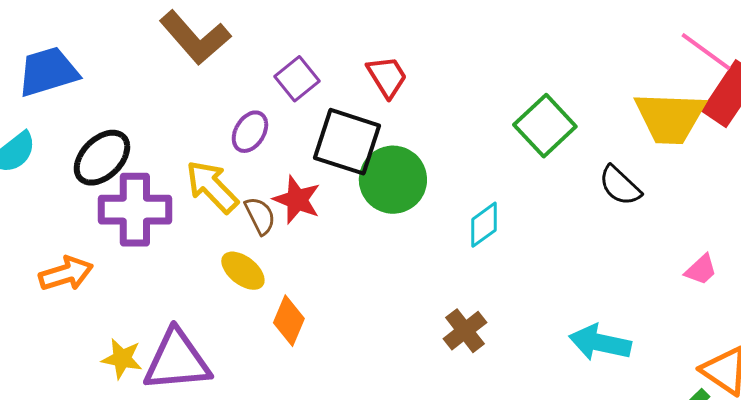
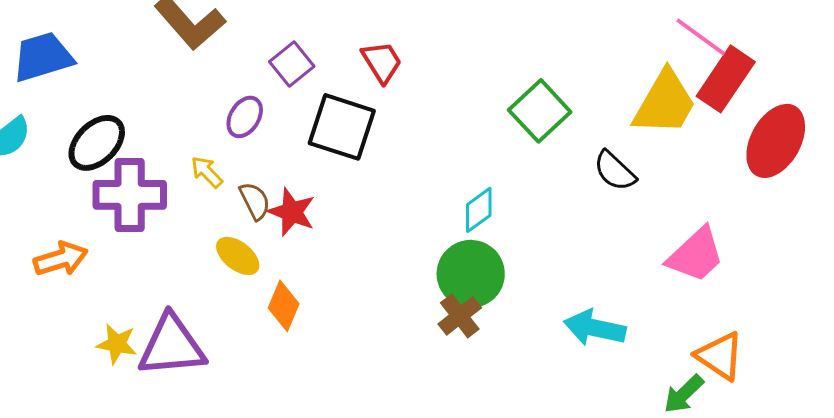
yellow trapezoid: (670, 118) -> (665, 103), turned -62
green circle: (393, 180) -> (471, 274), moved
yellow arrow: (212, 187) -> (207, 172), size x0.6
red star: (297, 200) -> (292, 212), moved
pink trapezoid: (701, 270) -> (696, 255), size x1.8

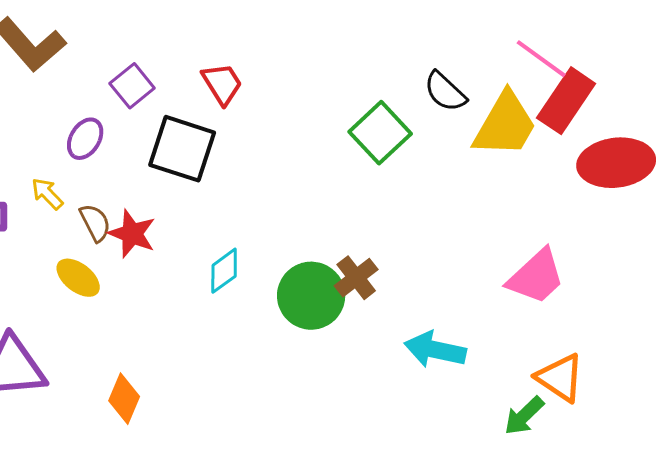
red ellipse: (776, 141) -> (616, 163), turned 54
black semicircle: (615, 171) -> (445, 92), moved
cyan diamond: (479, 210) -> (224, 271), moved
orange diamond: (284, 306) -> (124, 399), moved
brown cross: (460, 316) -> (356, 278), moved

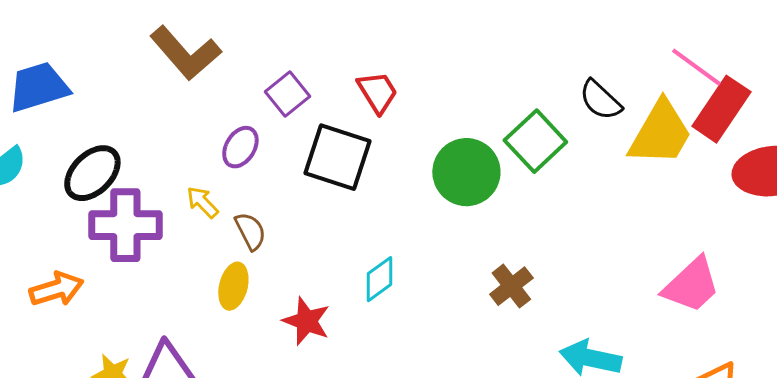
red star: (132, 234) -> (306, 321), moved
yellow ellipse: (78, 278) -> (233, 286), turned 66
green circle: (311, 296) -> (466, 172), moved

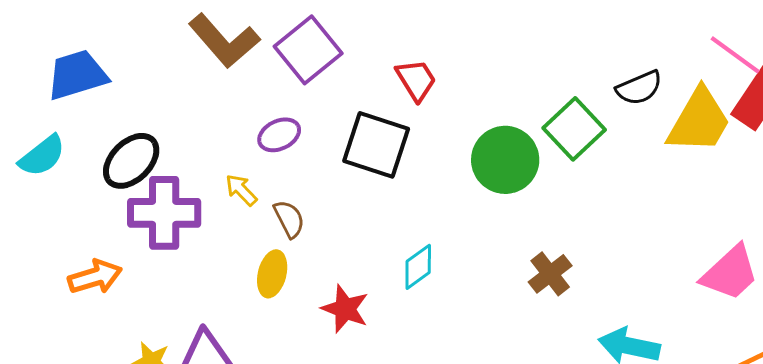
purple square: (287, 94) -> (308, 50), moved, size x1.5
black semicircle: (600, 100) -> (639, 88), turned -66
purple ellipse: (240, 147) -> (279, 135), turned 33

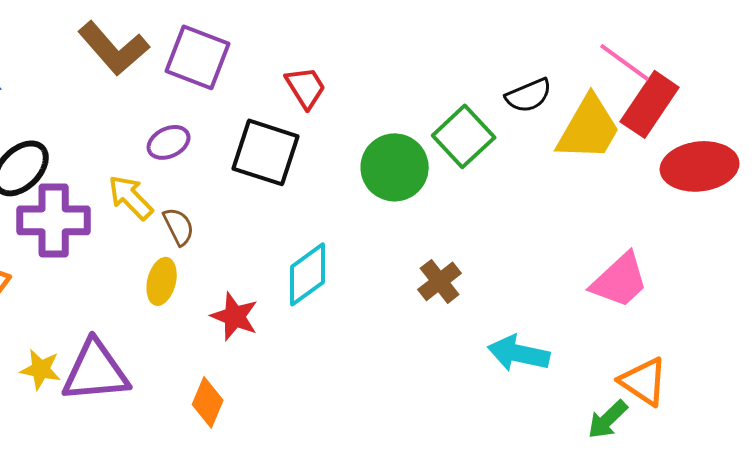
purple square: (308, 50) -> (198, 57), turned -30
yellow arrow: (241, 190) -> (131, 197), size x1.4
cyan diamond: (418, 267) -> (308, 274), size x1.4

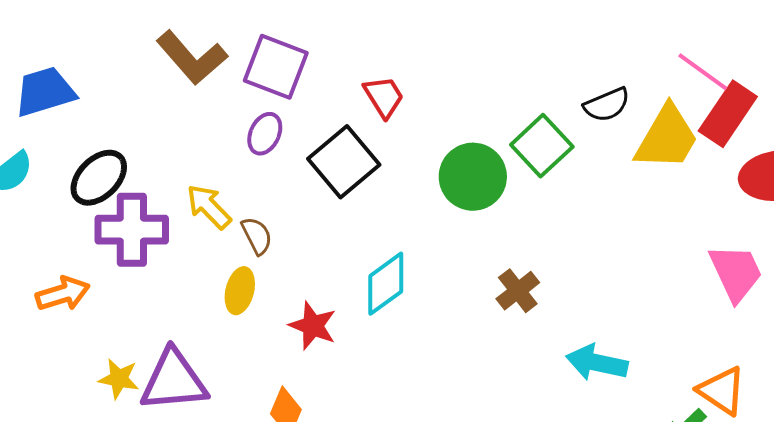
purple ellipse: (169, 142) -> (265, 134), moved, turned -39
black square: (266, 152) -> (344, 162), turned 32
pink trapezoid: (620, 280) -> (736, 273), moved, turned -72

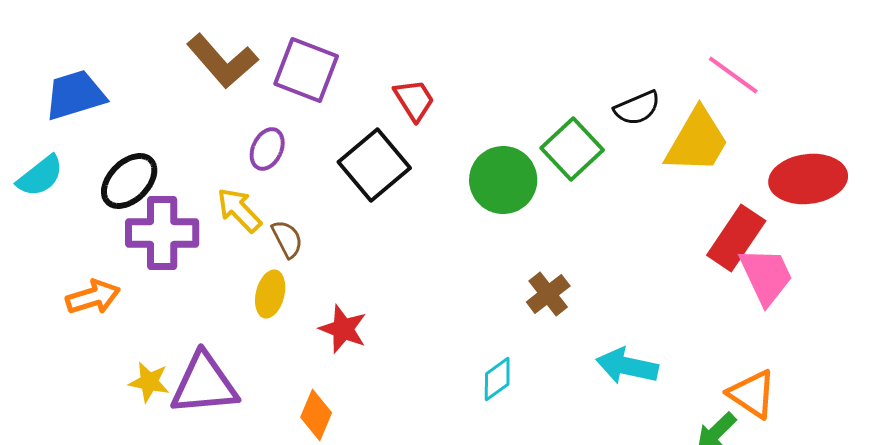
red rectangle: (728, 114) -> (736, 238), moved
purple ellipse: (265, 134) -> (267, 149), moved
cyan diamond: (386, 284) -> (497, 379), moved, size x0.7

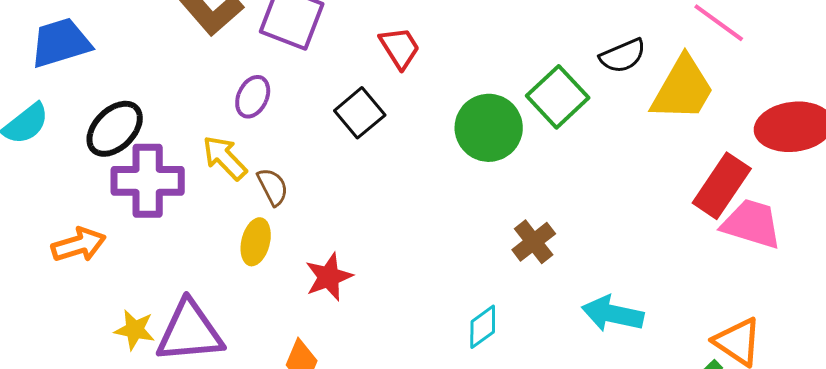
black square: (374, 165) -> (360, 113), size x0.7
pink trapezoid: (766, 276) -> (752, 224), turned -48
red star: (343, 329) -> (329, 277), turned 30

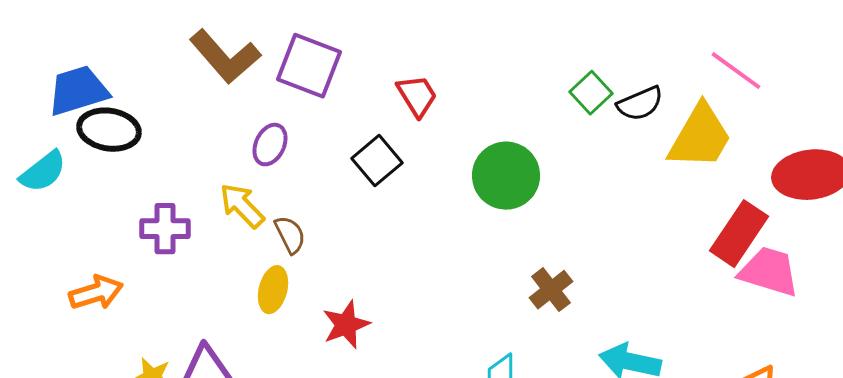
green square: (558, 97) -> (591, 93), moved, size x0.7
black ellipse: (115, 129) -> (109, 130), moved, turned 54
purple cross: (148, 181) -> (165, 229), size x0.7

